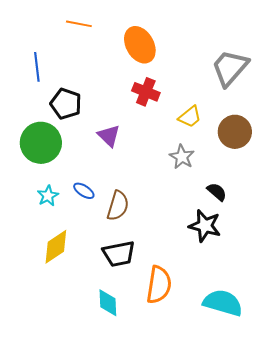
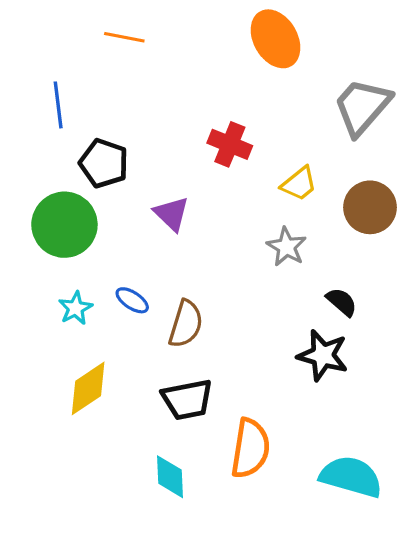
orange ellipse: (140, 45) -> (276, 39), moved

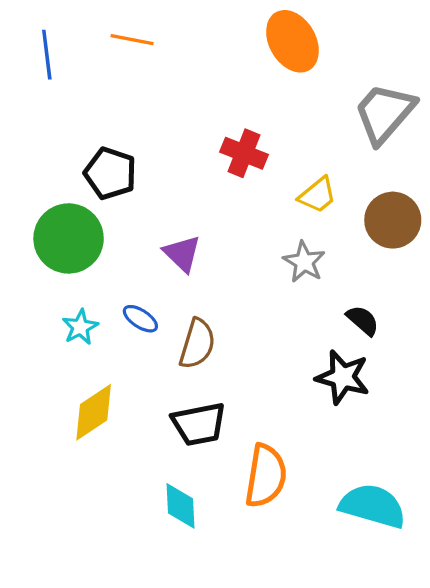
blue line: (58, 105) -> (47, 55), moved
purple triangle: (172, 214) -> (182, 254), moved

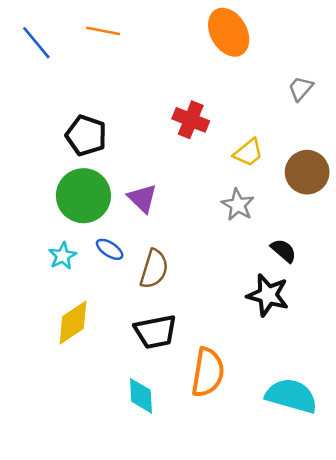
blue line: (47, 55) -> (36, 43), turned -33
gray trapezoid: (384, 113) -> (301, 88), size x0.5
green circle: (69, 238) -> (83, 196), moved

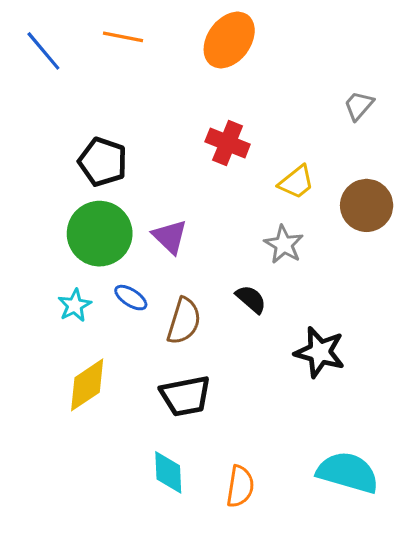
orange ellipse: (229, 32) -> (229, 40), moved, turned 66
black semicircle: (284, 251) -> (251, 299), moved
orange semicircle: (208, 372) -> (240, 486), moved, size x0.7

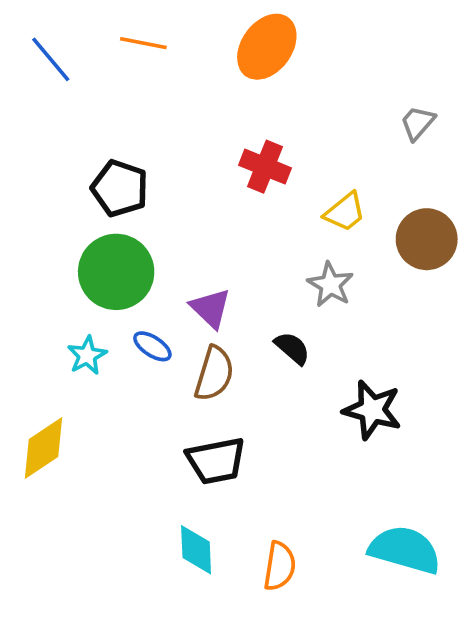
purple triangle: (170, 237) -> (211, 308), moved
yellow diamond: (87, 385) -> (43, 448), moved

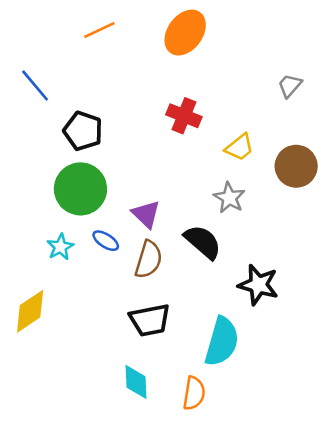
orange line: (143, 43) -> (99, 30), turned -36
blue line: (51, 59) -> (35, 86), moved
black semicircle: (292, 348) -> (203, 242), size x1.5
cyan semicircle: (405, 550) -> (222, 342), moved, turned 90

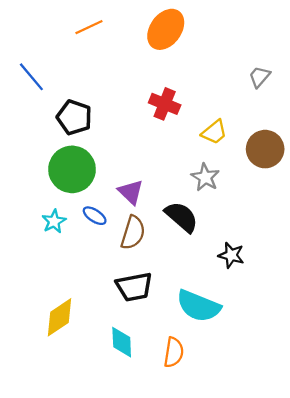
black star: (258, 285) -> (231, 255), size x0.7
yellow diamond: (30, 311) -> (60, 317), moved
cyan semicircle: (222, 342) -> (198, 306), turned 96

